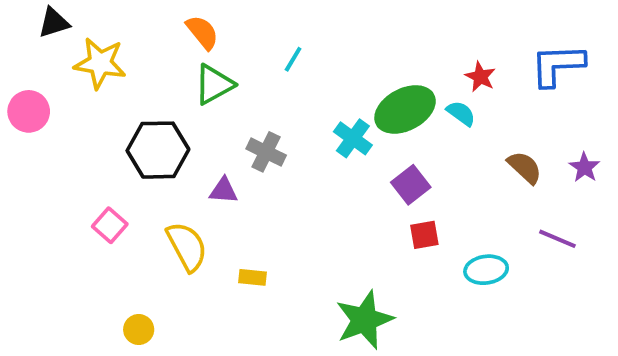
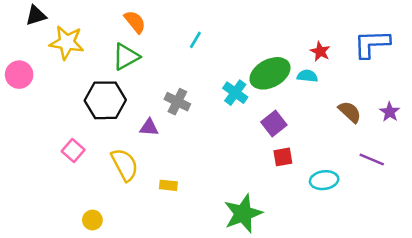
green triangle: (214, 84) -> (126, 57), moved
cyan semicircle: (461, 113) -> (307, 76), turned -30

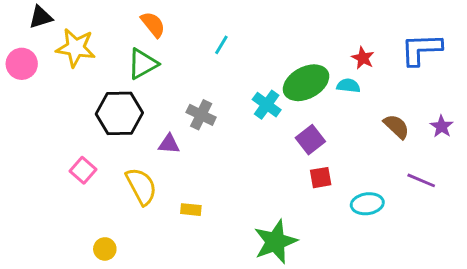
pink circle: (19, 75) -> (22, 64), moved

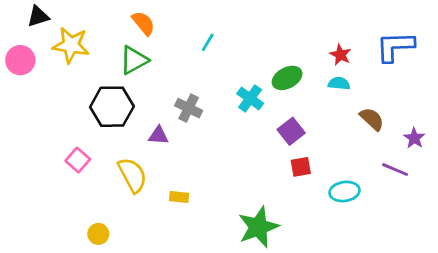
green ellipse: (306, 83) -> (287, 78), size x0.7
cyan semicircle: (348, 86) -> (339, 83), moved
purple star: (442, 126) -> (414, 138), moved

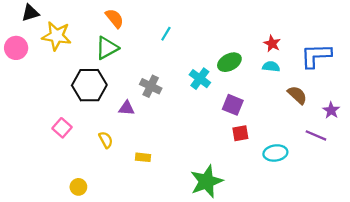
blue L-shape: (395, 46) -> (316, 56), moved
purple square: (291, 131) -> (233, 105), turned -30
yellow semicircle: (132, 175) -> (106, 140), size x0.6

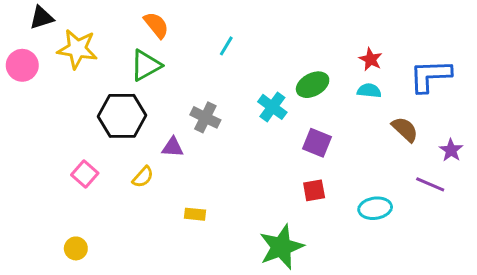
red square: (240, 133) -> (314, 190), moved
yellow semicircle: (106, 140) -> (143, 177), moved, turned 70
yellow circle: (78, 187) -> (76, 248), moved

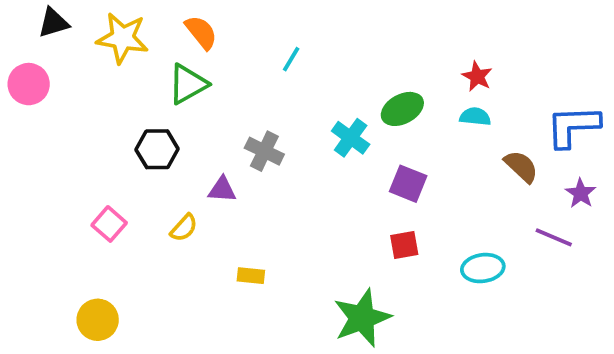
yellow star: (77, 49) -> (123, 38), moved
blue L-shape: (430, 76) -> (573, 126), moved
black hexagon: (122, 116) -> (157, 149), size x0.7
yellow circle: (76, 248) -> (98, 320), size x1.4

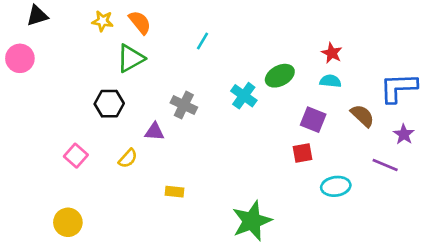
yellow star: (123, 38) -> (103, 21), moved, size x0.6
purple square: (408, 184) -> (313, 120), moved
red square: (404, 245) -> (302, 153), moved

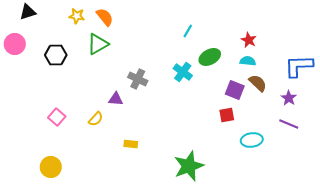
cyan line: (203, 41) -> (188, 31), moved
black hexagon: (109, 104) -> (56, 55), moved
brown semicircle: (362, 116) -> (258, 83), moved
purple star: (404, 134) -> (289, 98), moved

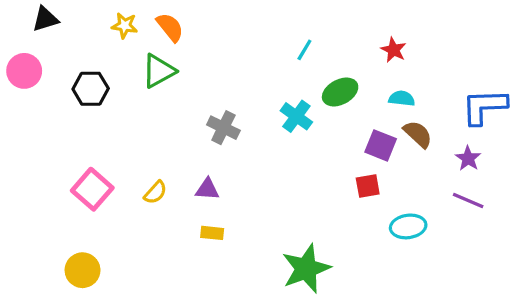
red star: (249, 40) -> (394, 50), moved
purple triangle: (116, 99) -> (207, 189), moved
pink square: (57, 117) -> (92, 189), size x1.4

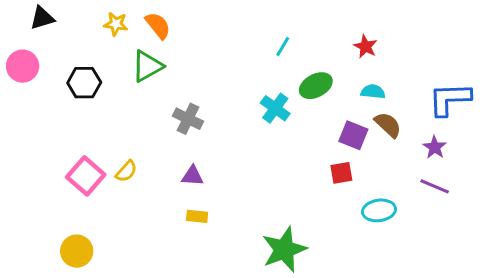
gray cross: (223, 128) -> (188, 119), moved
yellow semicircle: (155, 192) -> (126, 171), moved

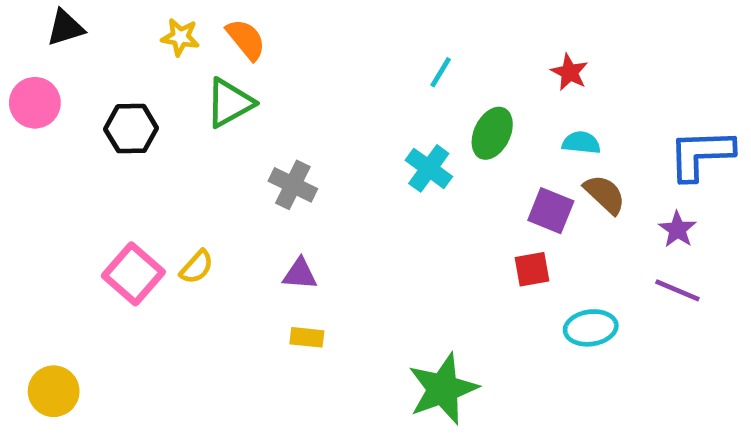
green ellipse: (316, 86) -> (492, 133), turned -36
yellow circle: (77, 251) -> (54, 391), moved

